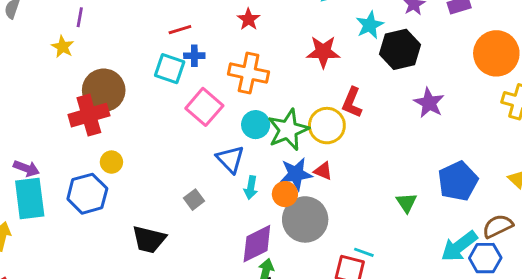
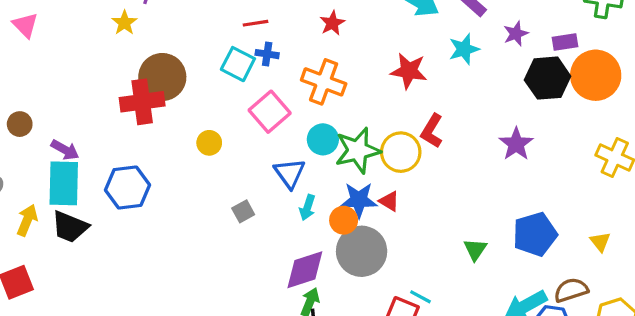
black hexagon: (400, 49) -> (548, 78), moved
orange circle: (496, 53) -> (596, 75), moved
yellow circle: (111, 162) -> (209, 143), moved
black trapezoid: (149, 239) -> (70, 227), moved

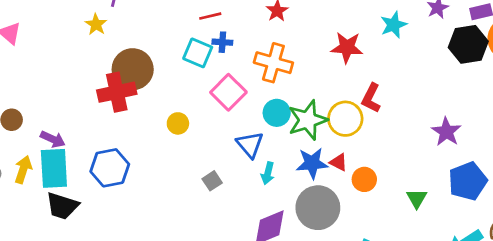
purple star: (516, 144) -> (446, 132), moved
yellow arrow: (27, 220) -> (23, 170), moved
orange circle: (344, 220) -> (364, 179), moved

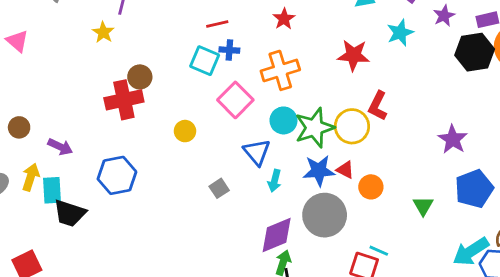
orange cross: (273, 63) -> (280, 70), turned -33
brown circle: (133, 69) -> (140, 77), size x0.6
cyan rectangle: (54, 168) -> (52, 190), moved, size x0.7

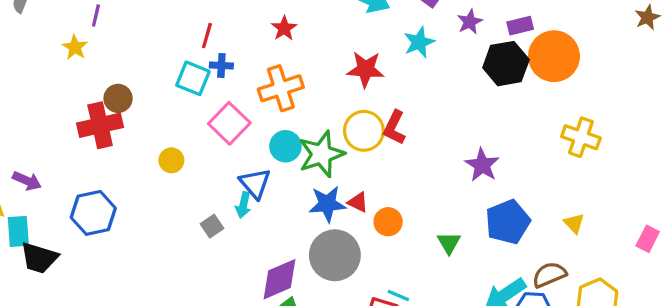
red line: (217, 24) -> (207, 36), turned -60
yellow circle: (352, 126) -> (364, 131), moved
cyan arrow: (275, 181) -> (243, 205), moved

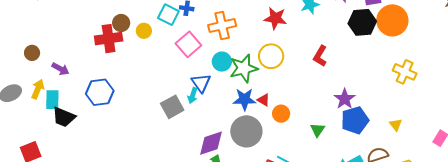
red L-shape: (394, 128) -> (320, 56), moved
yellow circle: (171, 160) -> (144, 31), moved
purple star: (482, 165) -> (345, 99), moved
gray square: (212, 226) -> (172, 107), size x1.6

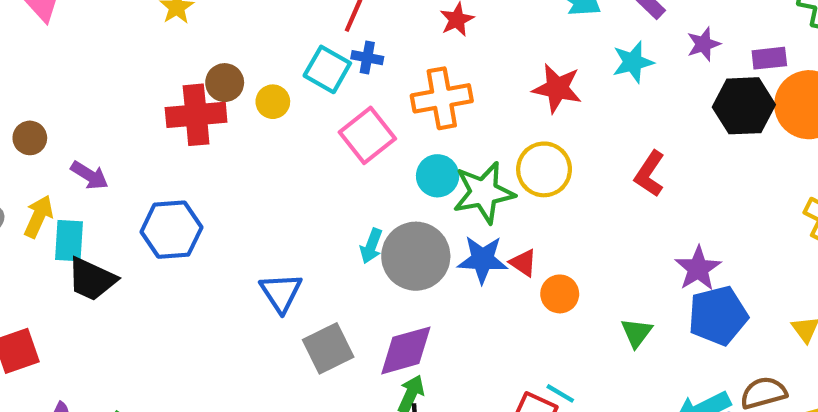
blue triangle: (201, 83) -> (281, 293), moved
gray square: (172, 107) -> (328, 348), moved
gray circle: (246, 131) -> (416, 256), moved

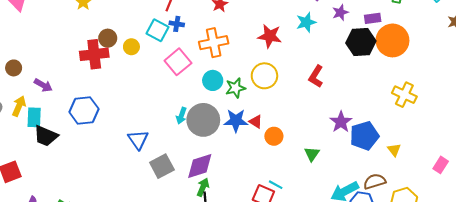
green star: (484, 193) -> (235, 88), size x0.7
blue pentagon: (718, 316) -> (364, 136), moved

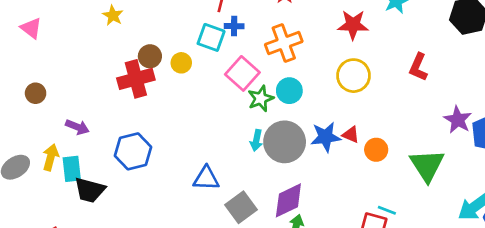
brown circle: (14, 68) -> (36, 93), moved
green star: (235, 88) -> (261, 99), moved
blue triangle: (138, 140) -> (206, 178), turned -45
green triangle: (312, 154) -> (427, 165), size x1.8

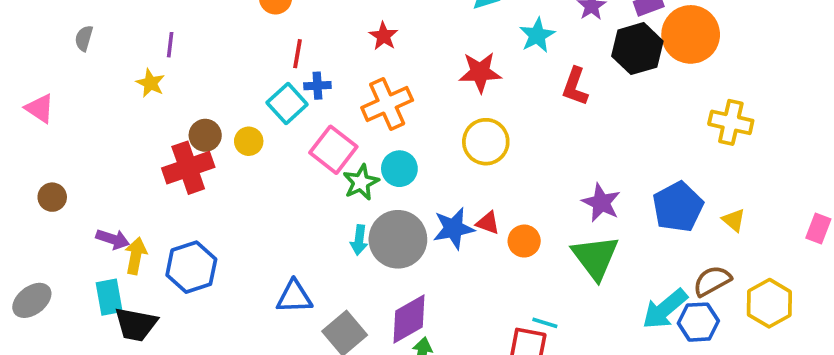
cyan square: (211, 37) -> (287, 104), turned 32
red L-shape: (418, 67) -> (575, 87), moved
purple star: (458, 120) -> (601, 203), moved
yellow arrow: (51, 157) -> (136, 256), moved

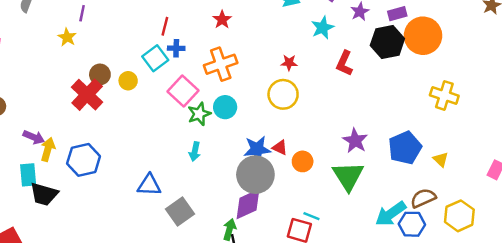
red star: (480, 72) -> (289, 63), moved, size x0.6
red cross: (188, 168) -> (87, 95), turned -32
gray circle: (398, 239) -> (255, 175), moved
purple diamond: (409, 319) -> (248, 204), moved

